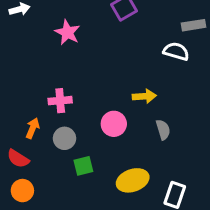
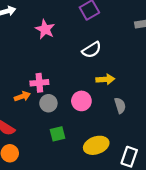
white semicircle: (176, 51) -> (92, 50), moved, turned 132
orange arrow: (33, 128) -> (22, 96), moved, turned 49
gray circle: (64, 138) -> (48, 103), moved

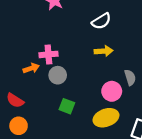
yellow arrow: (105, 79) -> (104, 51), moved
pink circle: (81, 101) -> (112, 91), moved
green square: (58, 134) -> (67, 106), turned 35

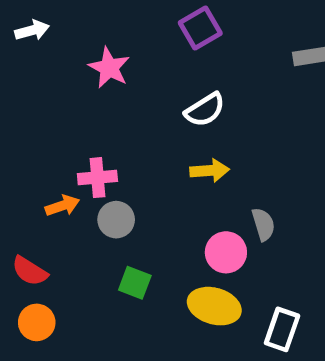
yellow ellipse: (106, 118) -> (214, 306), turned 35

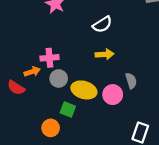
red semicircle: (30, 271) -> (16, 88), moved
yellow ellipse: (214, 306) -> (84, 90), moved
orange circle: (37, 322) -> (51, 128), moved

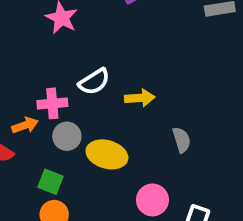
white semicircle: (102, 24) -> (94, 82), moved
pink circle: (113, 95) -> (152, 200), moved
green square: (68, 110) -> (51, 182), moved

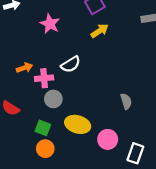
yellow arrow: (140, 98) -> (100, 31), moved, turned -30
orange arrow: (25, 125) -> (24, 68), moved
yellow ellipse: (107, 154) -> (78, 124), moved

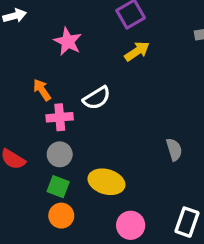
orange arrow: (24, 68) -> (42, 90), moved, turned -105
gray circle: (53, 99) -> (60, 154), moved
pink circle: (108, 139) -> (131, 225), moved

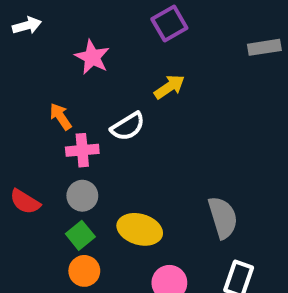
yellow arrow: (137, 51) -> (169, 87), moved
gray semicircle: (174, 150) -> (223, 217), moved, size x1.5
green square: (58, 187) -> (80, 235), turned 30

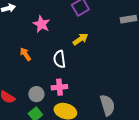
white semicircle: (128, 126) -> (59, 59), turned 114
pink cross: (82, 150) -> (59, 87), moved

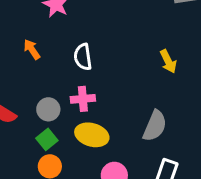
yellow arrow: (80, 39) -> (168, 61), moved, turned 98
gray semicircle: (107, 105) -> (155, 126), turned 40

